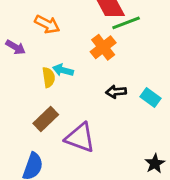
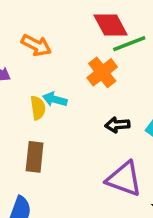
brown rectangle: (46, 119) -> (35, 157), turned -40
purple triangle: (80, 138) -> (124, 179), moved

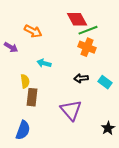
orange cross: (102, 72) -> (87, 47), moved, turned -30
yellow semicircle: (38, 108) -> (25, 81), moved
purple triangle: (124, 179) -> (71, 110), moved, turned 30

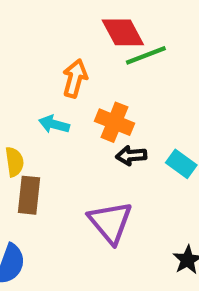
orange arrow: (33, 31) -> (75, 78), moved, turned -102
orange cross: (87, 47) -> (115, 122), moved

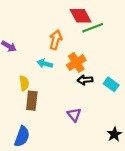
orange cross: (115, 122) -> (76, 63), turned 36
purple triangle: (110, 222) -> (74, 115), size x0.6

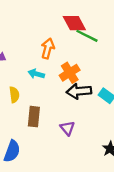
green line: (93, 28) -> (87, 36), turned 48
black arrow: (85, 80) -> (79, 91), size x1.5
brown rectangle: (32, 101) -> (34, 117), moved

